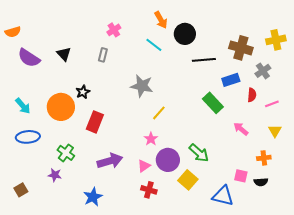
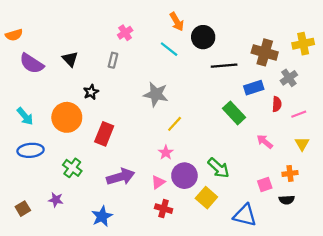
black star: (83, 92) -> (91, 92), moved
purple star: (55, 175) -> (56, 200), moved
pink square: (241, 176) -> (265, 184), moved, turned -32

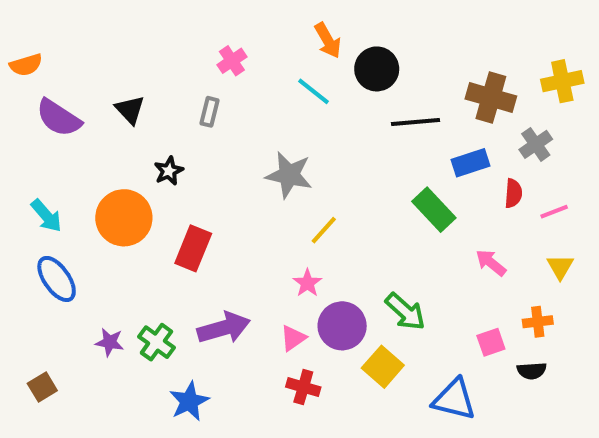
blue ellipse: (31, 150) -> (57, 279), turned 60
green cross: (72, 168) -> (157, 342), moved
purple star: (56, 200) -> (110, 342), moved

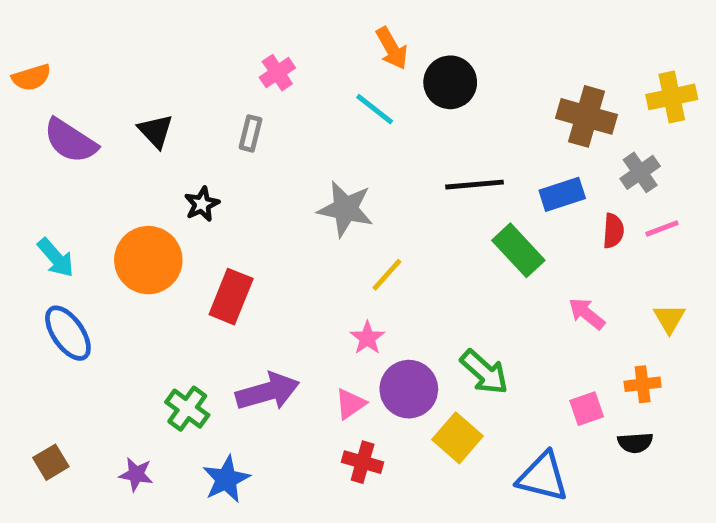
black line: (415, 122) -> (475, 185), moved
pink line: (554, 212) -> (662, 228), moved
purple star: (110, 342) -> (136, 474), moved

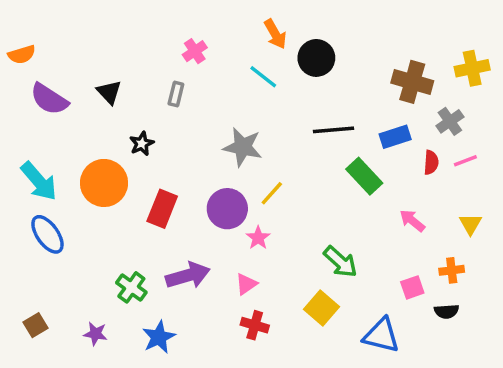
cyan arrow: (56, 258) -> (39, 181), size x1.4
purple circle: (409, 389) -> (227, 209), moved

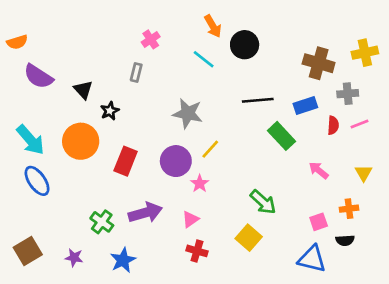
black triangle: (109, 92) -> (83, 90), moved
gray cross: (450, 121) -> (348, 94), turned 30
brown square: (35, 325) -> (28, 251), size x1.5
blue triangle: (381, 335) -> (312, 259), moved

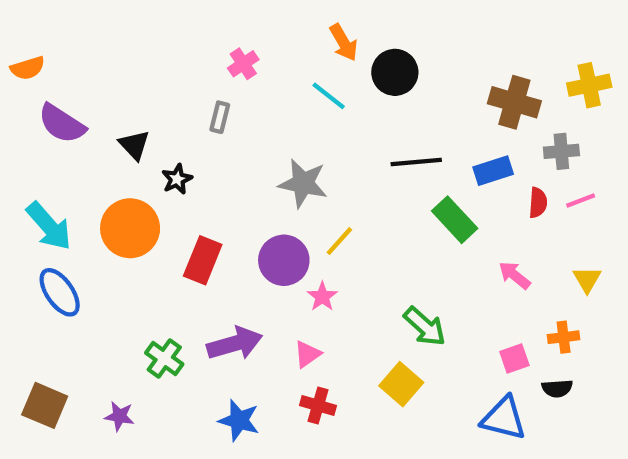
brown square: (28, 251) -> (45, 405), turned -36
blue star: (123, 260) -> (239, 420), moved, turned -30

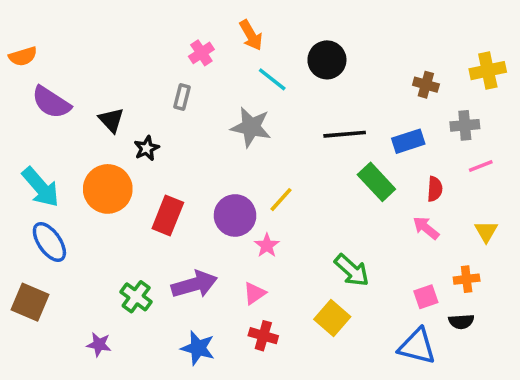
orange arrow: (344, 42) -> (251, 35), moved
brown cross: (514, 102) -> (426, 85), size x0.6
gray star: (303, 183) -> (251, 127), moved
red semicircle: (538, 203) -> (435, 189), moved
brown square: (45, 405) -> (30, 302), moved

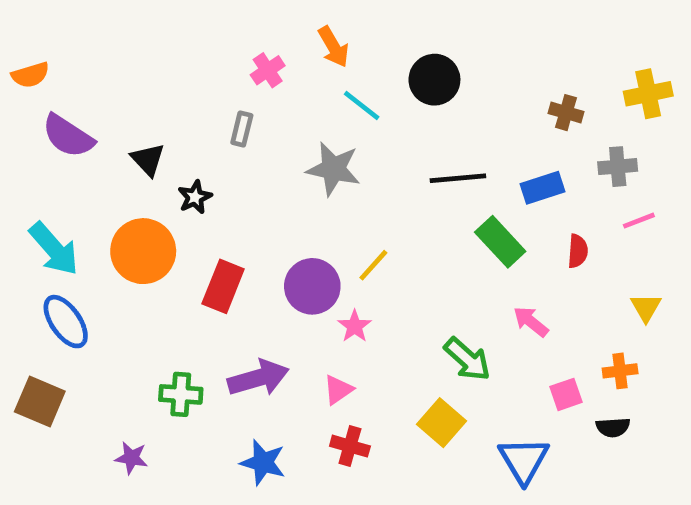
pink arrow: (426, 228) -> (531, 322), moved
green cross: (136, 297) -> (181, 394), turned -32
blue triangle: (417, 346) -> (524, 460), moved, turned 45

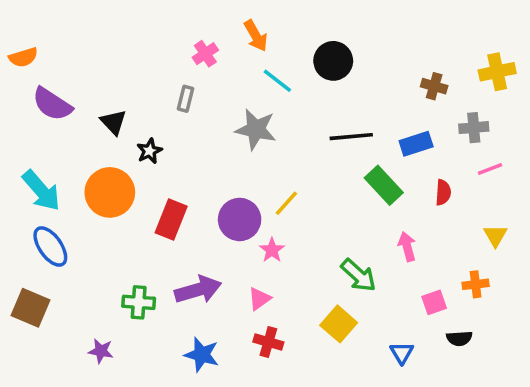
pink arrow: (531, 322) -> (407, 246), turned 36
black semicircle: (613, 427) -> (459, 338), moved
blue triangle: (524, 460) -> (402, 353), size x0.6

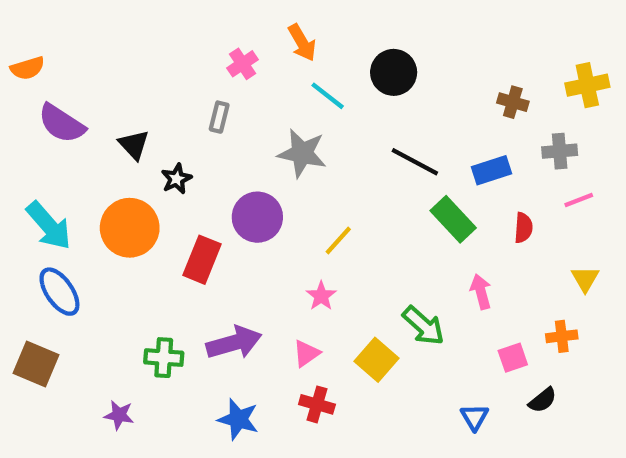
black line: (351, 137) -> (415, 162), turned 33
purple circle: (240, 219) -> (257, 217), moved
yellow square: (339, 324) -> (377, 360), moved
black semicircle: (459, 338) -> (543, 400), turned -35

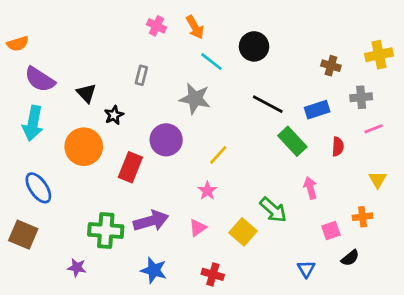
pink cross: (242, 64) -> (156, 26), moved, turned -30
cyan arrow: (49, 226) -> (33, 123), moved, turned 52
green cross: (164, 358) -> (106, 230), size x1.4
red cross: (317, 404) -> (213, 274), moved

